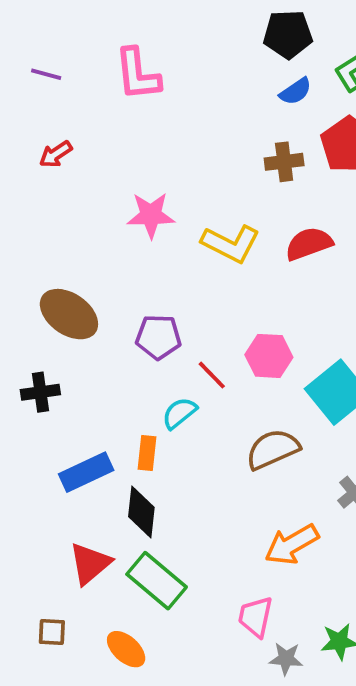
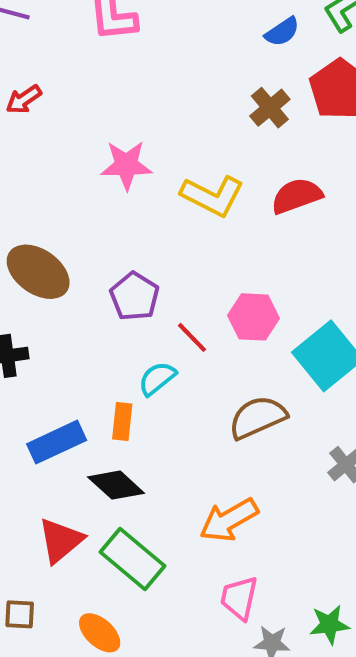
brown cross: (284, 162) -> (270, 108), turned -33
purple pentagon: (158, 337) -> (135, 296), turned 30
black diamond: (141, 512) -> (116, 485), turned -54
orange arrow: (292, 544) -> (229, 520), moved

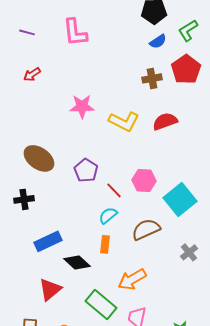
brown cross: (270, 108) -> (152, 78), turned 30
cyan semicircle: (157, 378) -> (108, 215), moved
orange rectangle: (122, 422) -> (105, 244), moved
green rectangle: (132, 559) -> (101, 304), moved

